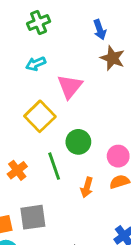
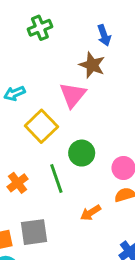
brown star: (112, 58) -> (92, 65), moved
cyan arrow: (36, 64) -> (15, 93), moved
orange arrow: (87, 187) -> (91, 213), moved, turned 42

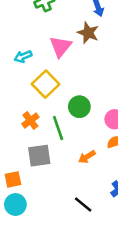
pink triangle: (73, 95) -> (61, 47), moved
orange cross: (18, 183) -> (30, 120), moved
gray square: (34, 232) -> (39, 156), moved

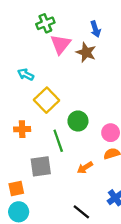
pink triangle: (61, 47) -> (61, 44), moved
cyan arrow: (23, 57) -> (26, 74), turned 49
orange cross: (30, 120) -> (22, 129), moved, turned 35

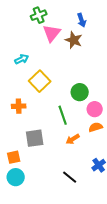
cyan arrow: (26, 74) -> (22, 59), turned 128
green circle: (78, 121) -> (80, 92), moved
green line: (58, 141) -> (63, 115), moved

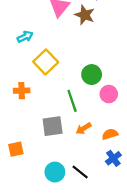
orange semicircle: (96, 127) -> (110, 134), moved
gray square: (35, 138) -> (53, 126), moved
cyan circle: (16, 177) -> (55, 172), moved

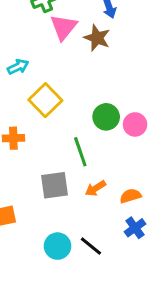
pink circle: (109, 94) -> (135, 124), moved

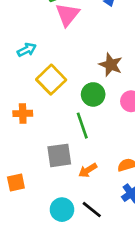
brown star: (97, 38) -> (111, 65), moved
green circle: (106, 117) -> (93, 94), moved
orange arrow: (96, 188) -> (88, 170), moved

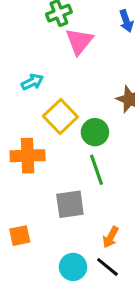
green circle: (93, 94) -> (95, 132), moved
orange cross: (23, 113) -> (28, 156), size x1.5
orange arrow: (88, 170) -> (111, 237), moved, turned -30

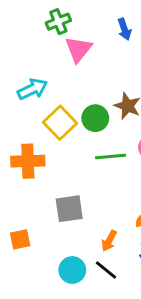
cyan arrow: (32, 82) -> (32, 89), size x1.4
green circle: (95, 132) -> (95, 118), moved
green line: (97, 170) -> (111, 157), moved, turned -76

